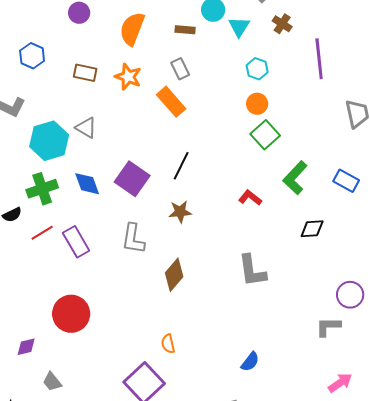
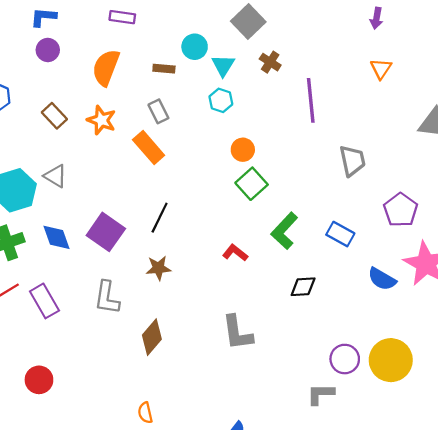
cyan hexagon: (257, 69) -> (221, 100), moved
brown rectangle: (85, 73) -> (54, 116), turned 35
red circle: (71, 314) -> (39, 380), size x0.7

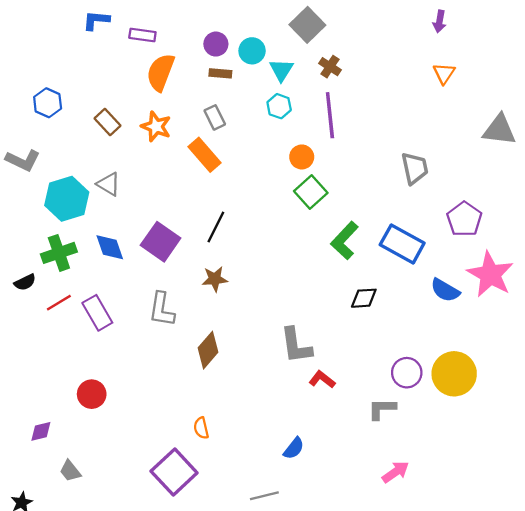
purple rectangle: (122, 17) -> (142, 35), moved
purple circle: (48, 50) -> (216, 44), moved
purple line: (311, 100) -> (330, 115), moved
blue rectangle: (340, 234) -> (402, 244), size x1.5
red L-shape: (235, 253) -> (322, 379), moved

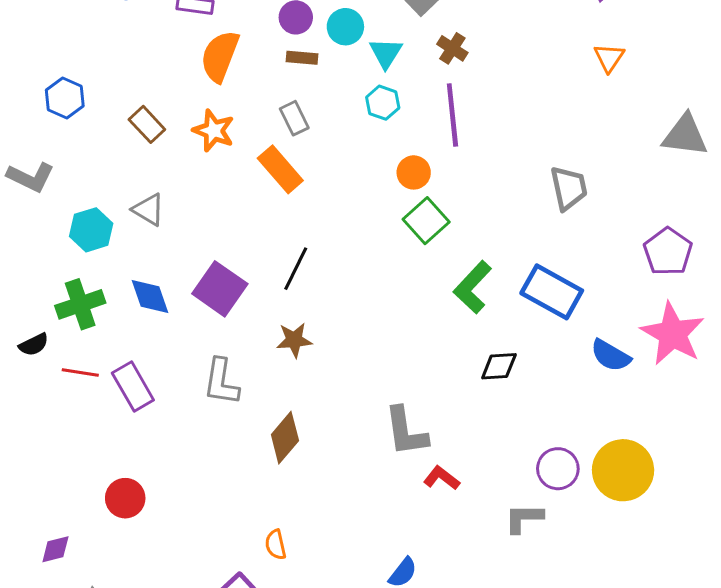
cyan hexagon: (67, 199) -> (91, 230), size x0.7
purple pentagon: (464, 219) -> (668, 252), moved
red line: (59, 303) -> (80, 373), turned 40

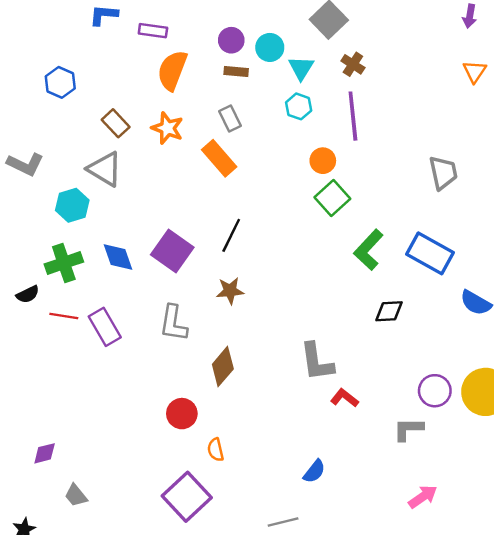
blue hexagon: (65, 98) -> (60, 82), moved
gray triangle: (148, 210) -> (105, 169), moved, size x1.4
red circle: (125, 498) -> (182, 414), moved

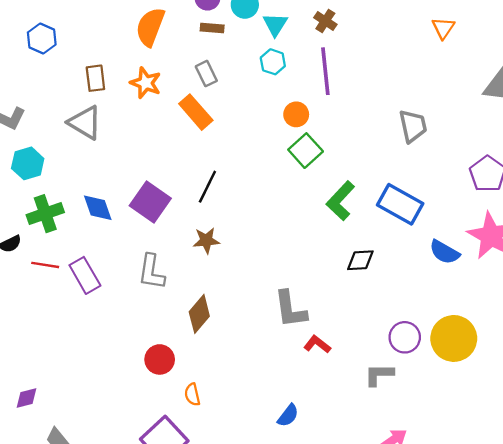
brown rectangle: (116, 123) -> (95, 78), turned 36
cyan hexagon: (72, 205) -> (28, 163), moved

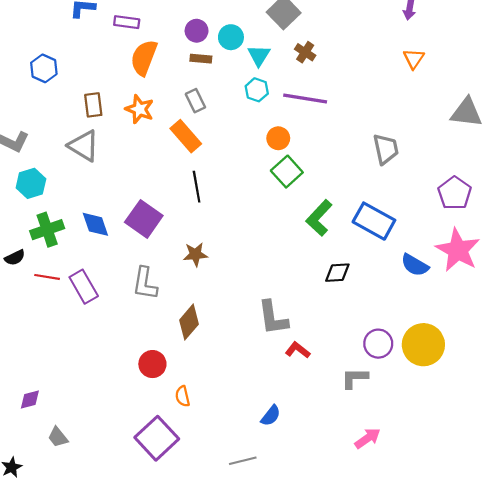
purple line: (325, 71) -> (305, 98), turned -75
black line: (207, 187) -> (197, 187), moved, turned -36

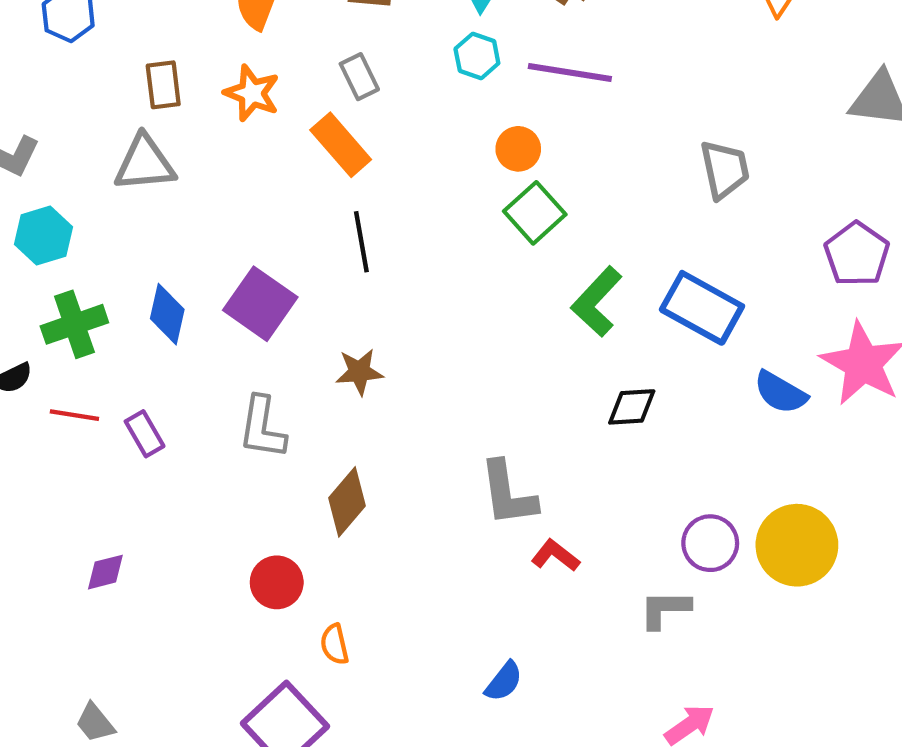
gray triangle: (84, 146) -> (145, 163), turned -36
blue diamond: (95, 224) -> (167, 314), turned 32
purple rectangle: (84, 287) -> (145, 434), size x0.7
purple diamond: (30, 400) -> (105, 572), moved

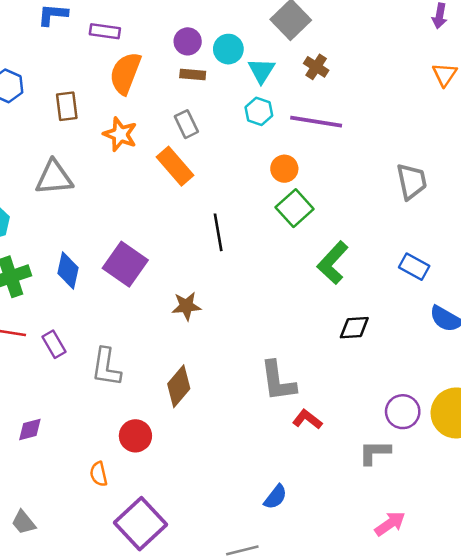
brown rectangle: (163, 85) -> (67, 106), moved
black line: (361, 242) -> (218, 232), moved
blue rectangle: (702, 308) -> (414, 267), moved, size x0.6
gray L-shape: (262, 428) -> (106, 367), moved
orange semicircle: (335, 644) -> (99, 474), moved

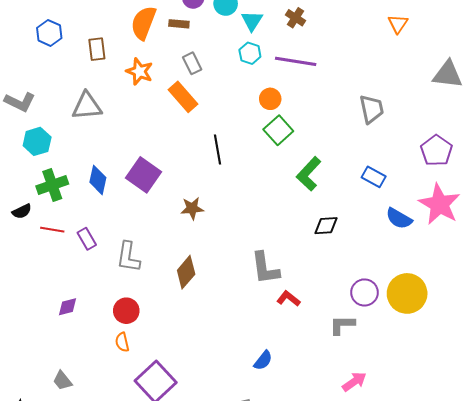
brown rectangle: (193, 74) -> (179, 24), moved
red circle: (135, 436) -> (126, 311), moved

